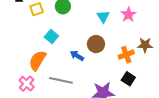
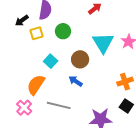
cyan triangle: (103, 17) -> (103, 43), size x1.6
brown circle: (96, 44) -> (80, 59), moved

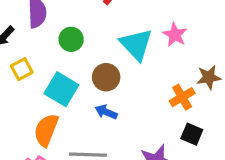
yellow square: (37, 33) -> (22, 69), moved
cyan square: (51, 61) -> (61, 89), size x1.5

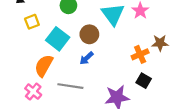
blue arrow: (106, 112) -> (86, 58), turned -72

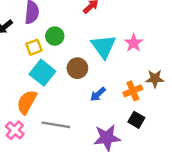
yellow square: (32, 22) -> (34, 47), moved
blue arrow: (86, 58) -> (98, 94), moved

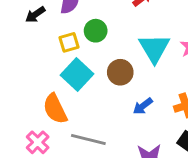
orange semicircle: (27, 102) -> (55, 109), turned -60

